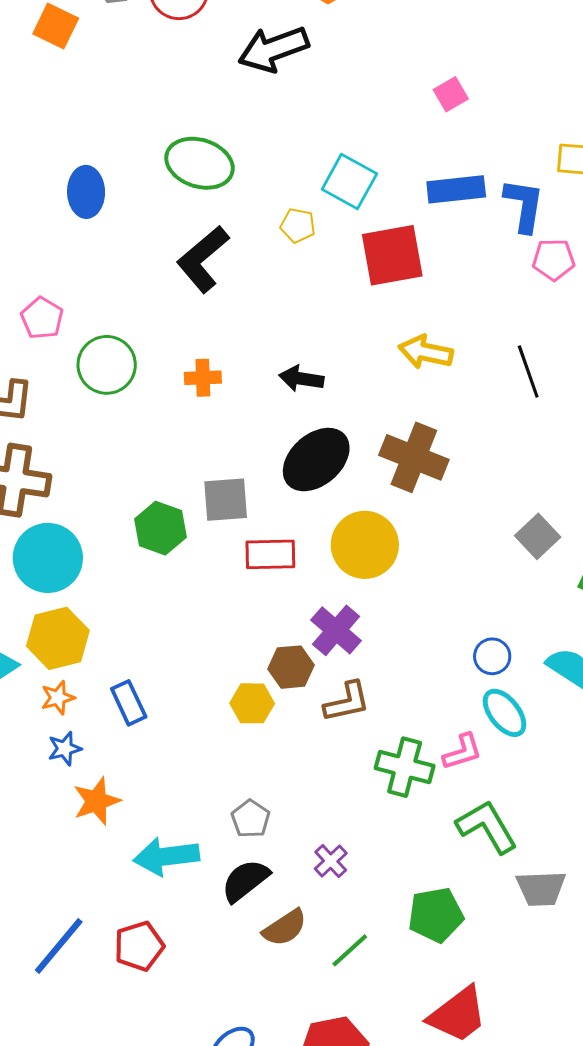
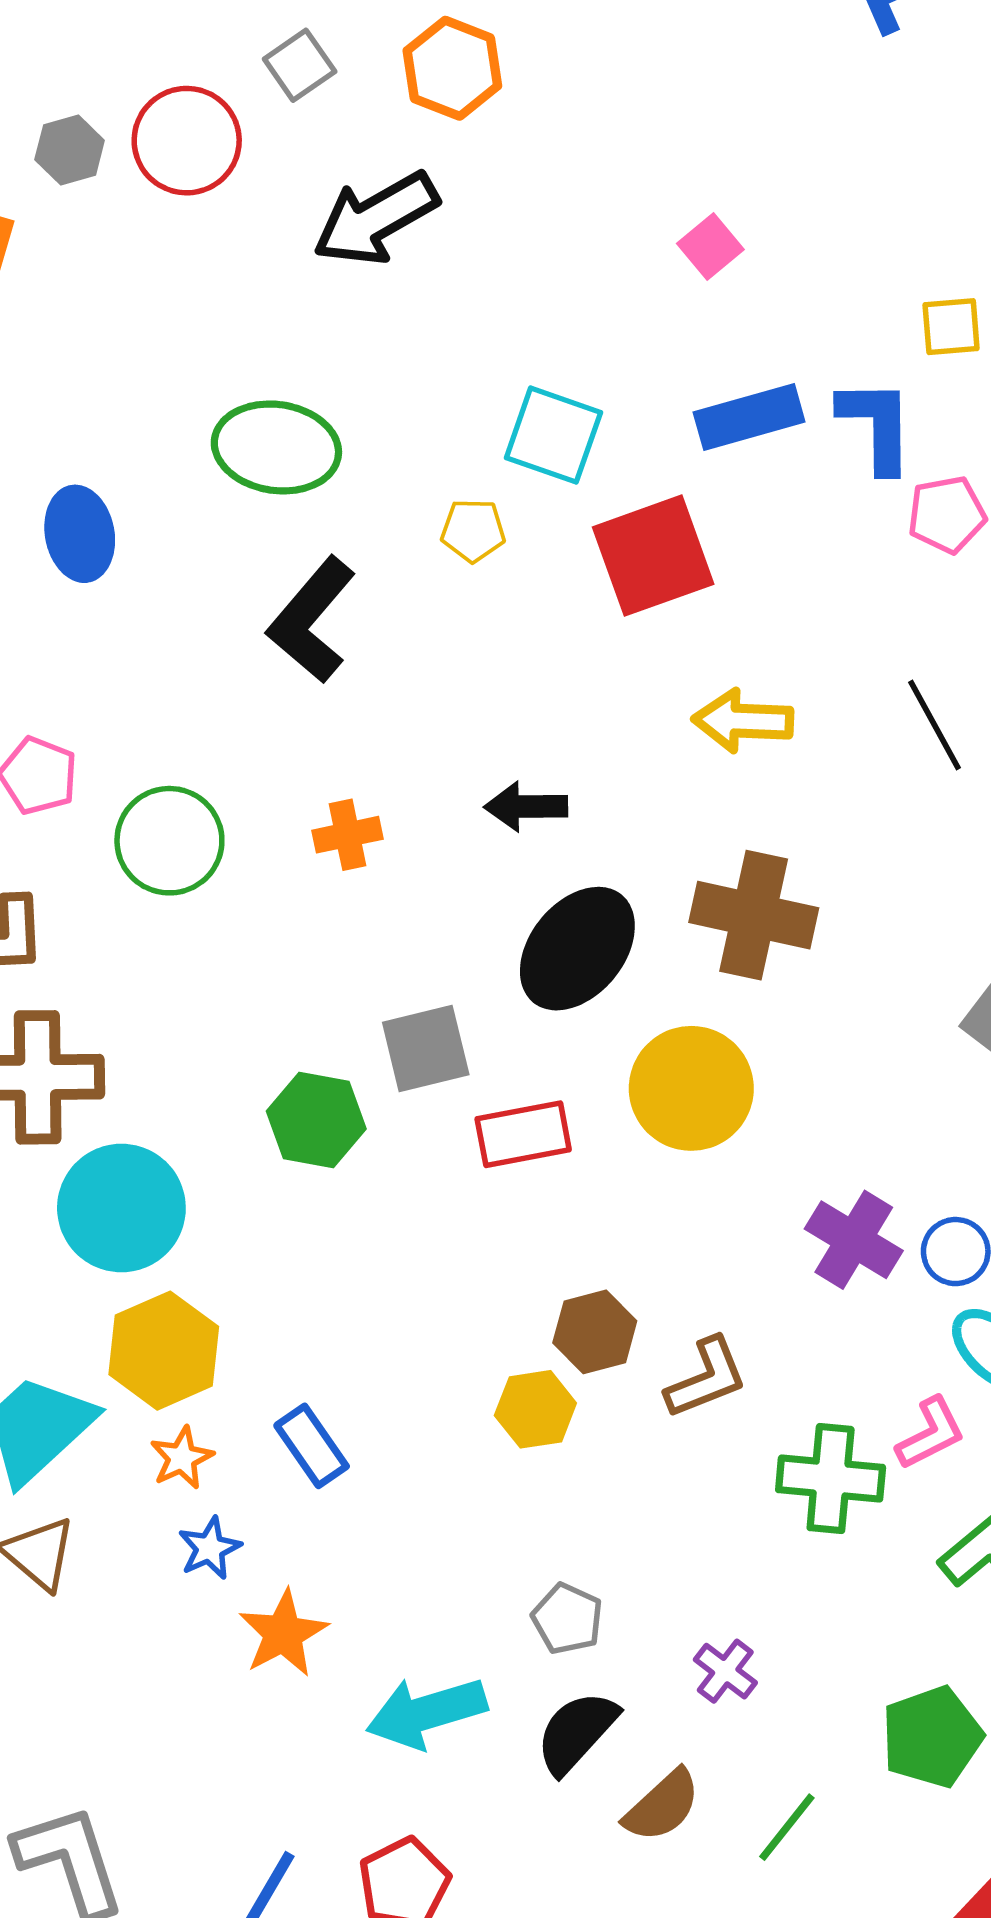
purple cross: (336, 630) -> (854, 1240), moved

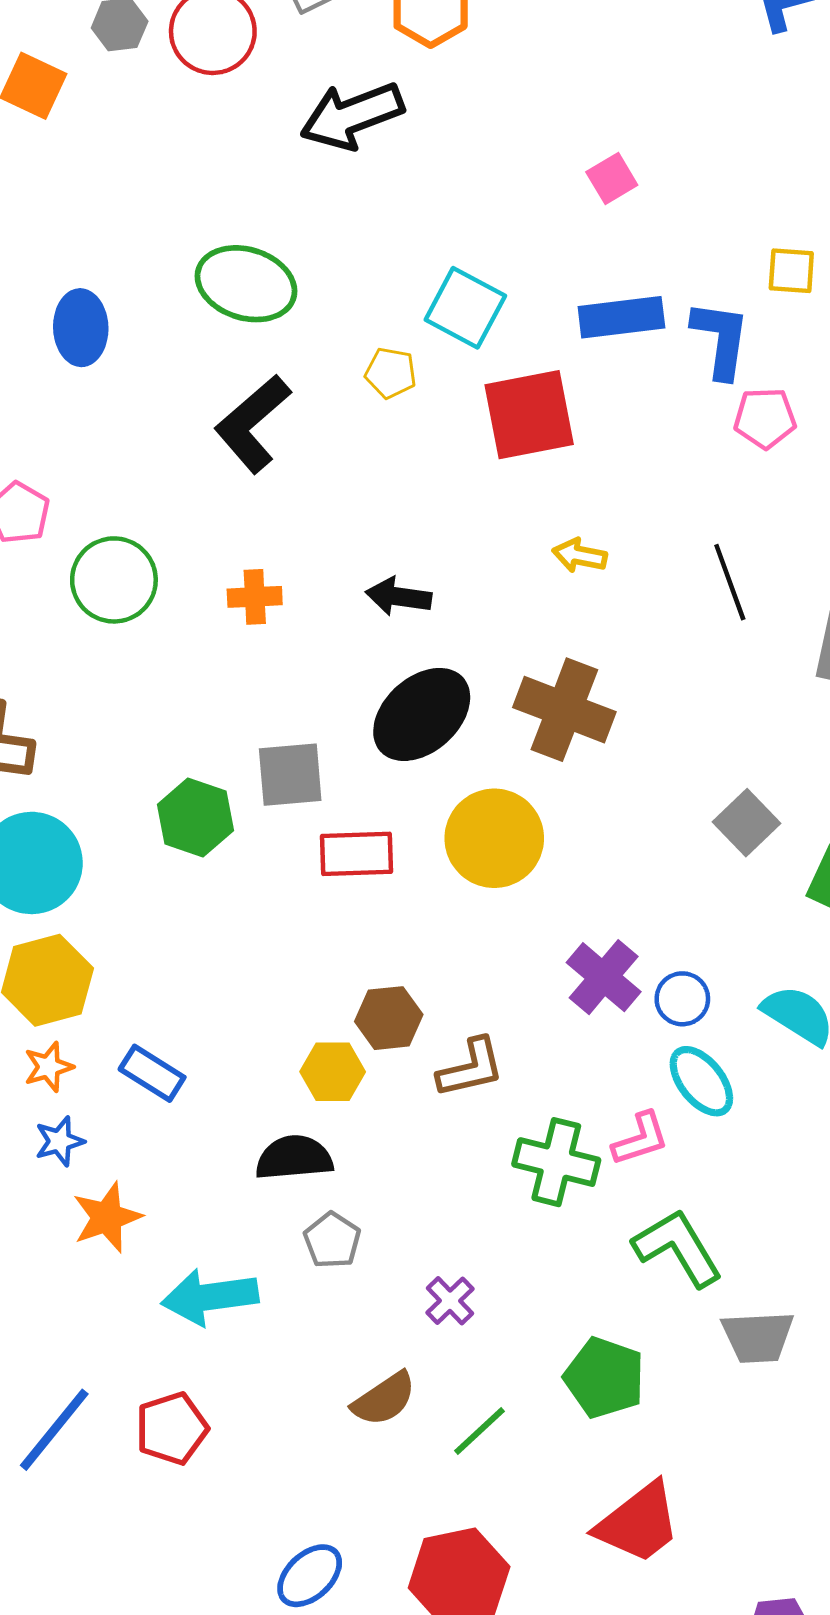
yellow arrow: (743, 721) -> (580, 556), size x0.7
blue rectangle: (312, 1446) -> (152, 1073), turned -32
black semicircle: (577, 1732) -> (294, 1158), moved, turned 34
green pentagon: (932, 1737) -> (605, 1378), turned 30

